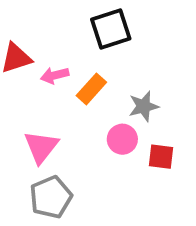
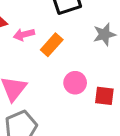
gray star: (144, 106) -> (104, 34), moved

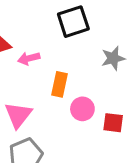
orange rectangle: (52, 45) -> (59, 84), moved, turned -30

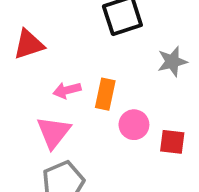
pink arrow: (29, 58) -> (67, 90), moved

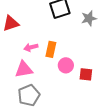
gray star: (172, 62) -> (89, 18), moved
pink triangle: (54, 132) -> (24, 69), turned 42

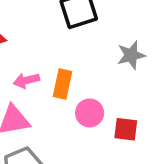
gray star: (89, 18) -> (131, 55), moved

